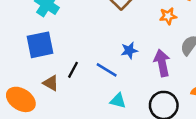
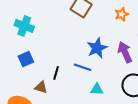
blue square: (40, 45) -> (26, 59), size x0.7
blue star: (129, 50) -> (97, 48), size x1.5

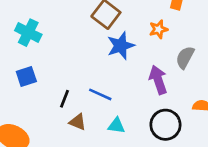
blue star: (97, 48) -> (121, 46), moved
brown triangle: (41, 87) -> (78, 122), moved

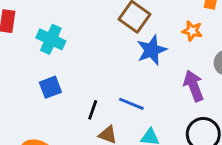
orange star: (158, 29) -> (192, 31), turned 30

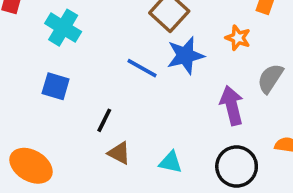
blue square: (50, 87) -> (56, 86), turned 30
blue line: (131, 104) -> (142, 68), moved

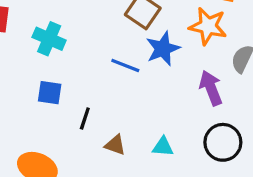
orange star: (238, 38) -> (208, 26), size x1.6
black line: (104, 120) -> (85, 119), moved

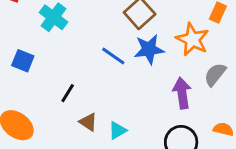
blue square: (50, 93) -> (23, 61), moved
cyan triangle: (163, 147) -> (117, 130), moved, turned -48

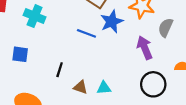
cyan triangle: (117, 130) -> (104, 88), turned 40

